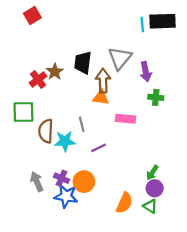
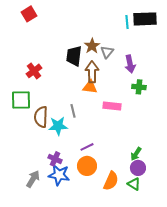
gray triangle: (120, 58) -> (107, 52), size x0.6
brown star: (55, 72) -> (92, 46), moved
purple line: (99, 148) -> (87, 147), moved
gray arrow: (37, 182) -> (33, 179), moved, turned 54
orange circle: (84, 182) -> (87, 166), moved

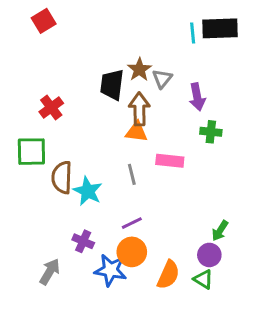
gray line: (73, 111) -> (132, 174), moved
cyan star: (58, 126) -> (88, 191), turned 30
green arrow: (136, 154) -> (220, 231), moved
blue star: (59, 175) -> (111, 270), moved

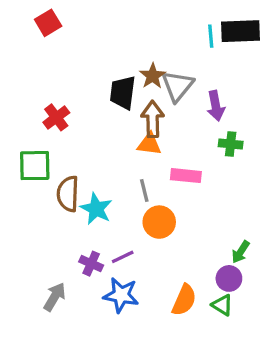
gray triangle: (162, 79) -> (177, 86), size x1.5
purple line: (132, 223) -> (123, 257), moved
orange circle: (132, 252) -> (159, 222), moved

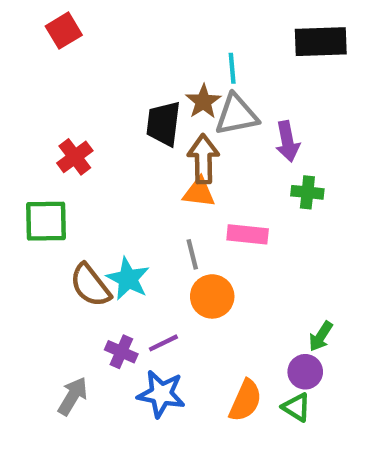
cyan line: (211, 36) -> (232, 68), moved
gray triangle: (177, 86) -> (237, 115), turned 40
brown semicircle: (68, 194) -> (90, 285), moved, turned -40

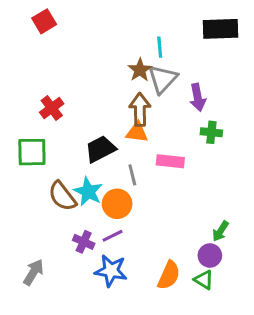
gray triangle: (237, 115) -> (163, 79), turned -36
black trapezoid: (163, 124) -> (100, 149), moved, turned 56
orange circle: (212, 296) -> (117, 204), moved
gray arrow: (73, 396) -> (33, 272), moved

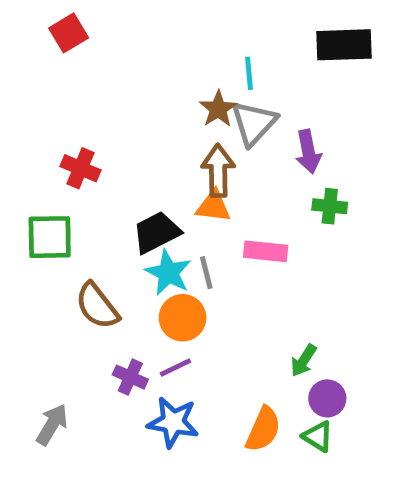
red cross: (52, 108) -> (80, 168), turned -30
cyan star: (88, 192) -> (168, 273), moved
green arrow: (221, 231) -> (304, 360), moved

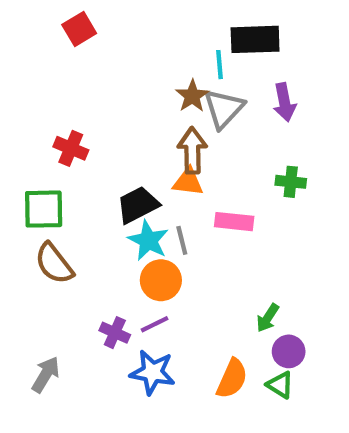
red square: (69, 33) -> (79, 29), moved
black rectangle: (344, 45) -> (255, 39), moved
purple arrow: (308, 152) -> (284, 102), moved
brown semicircle: (97, 306) -> (54, 263), moved

